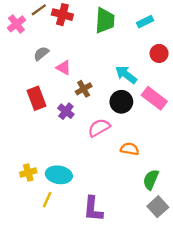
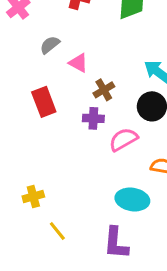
purple cross: (66, 111) -> (93, 118), moved, turned -35
cyan ellipse: (59, 175) -> (132, 199), moved
yellow line: (47, 200) -> (57, 231), turned -63

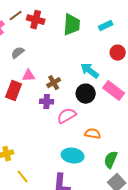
pink triangle: (78, 63) -> (29, 76), moved, turned -32
red rectangle: (44, 102) -> (14, 91), turned 42

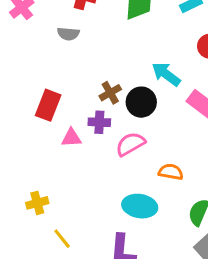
gray semicircle: (18, 53) -> (68, 34), moved, turned -136
pink triangle: (29, 76) -> (71, 138), moved
black circle: (86, 94) -> (141, 102), moved

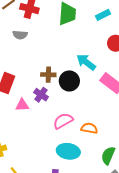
brown cross: (110, 93) -> (48, 75), turned 32
purple cross: (99, 122) -> (41, 95), turned 32
pink semicircle: (130, 144) -> (63, 121), moved

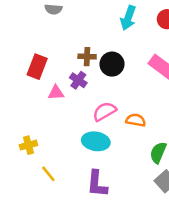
cyan arrow: (86, 62) -> (128, 18), moved, turned -108
cyan ellipse: (68, 151) -> (96, 141), moved

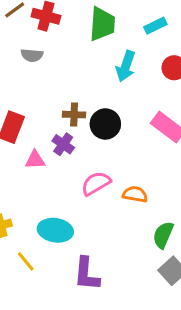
cyan ellipse: (96, 141) -> (55, 230), moved

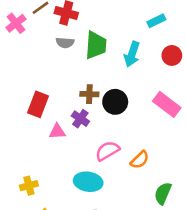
green trapezoid: (102, 24) -> (96, 45), moved
gray semicircle: (32, 55) -> (65, 43), moved
orange semicircle: (135, 194) -> (140, 160), turned 126
cyan ellipse: (55, 230) -> (88, 182), moved

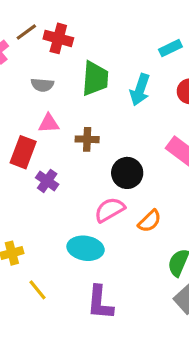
gray semicircle: (65, 43) -> (42, 85), moved
black circle: (115, 102) -> (127, 173), moved
purple cross: (80, 119) -> (47, 181), moved
pink triangle: (57, 131) -> (49, 123), moved

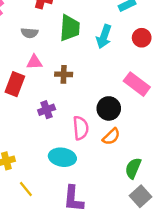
black circle: (127, 173) -> (109, 108), moved
purple cross: (47, 181) -> (47, 110), moved, turned 35
pink semicircle: (110, 210) -> (81, 128), turned 115

